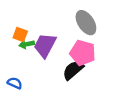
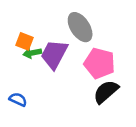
gray ellipse: (86, 23) -> (80, 27), moved
black semicircle: (73, 70) -> (106, 92), moved

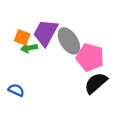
gray ellipse: (80, 27) -> (69, 41), moved
purple trapezoid: (54, 54) -> (45, 33), moved

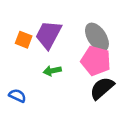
gray ellipse: (69, 41) -> (97, 37), moved
green arrow: (29, 48) -> (52, 71), moved

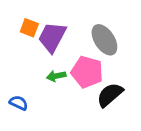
orange square: (24, 40) -> (29, 28), moved
pink pentagon: (96, 61) -> (87, 72), moved

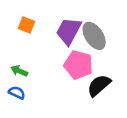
purple trapezoid: (52, 37) -> (69, 31), moved
green arrow: (56, 76) -> (19, 71), moved, turned 35

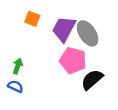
orange square: (26, 25) -> (32, 19), moved
green arrow: (19, 71) -> (18, 66), turned 84

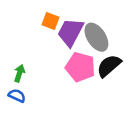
orange square: (32, 19) -> (50, 21), moved
black semicircle: (92, 80) -> (109, 66), moved

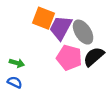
orange square: (50, 21) -> (44, 18), size x1.5
green arrow: (19, 73) -> (17, 63), turned 88

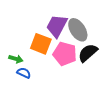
orange square: (44, 18) -> (41, 44), moved
blue semicircle: (15, 82) -> (24, 73), moved

